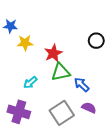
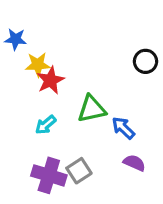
red star: (53, 53) -> (50, 80), moved
purple cross: (19, 112) -> (49, 175), moved
gray square: (62, 113) -> (79, 171), moved, size x0.7

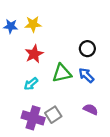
black circle: (145, 61) -> (87, 49), moved
yellow star: (38, 65) -> (33, 24), moved
blue arrow: (123, 128) -> (86, 75), moved

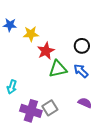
yellow star: (33, 24) -> (31, 34), moved
red star: (34, 54) -> (46, 51), moved
cyan arrow: (31, 84) -> (12, 87), moved, turned -32

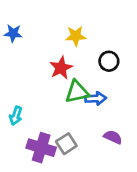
yellow star: (31, 34) -> (76, 36), moved
blue arrow: (81, 71) -> (96, 98), moved, turned 133

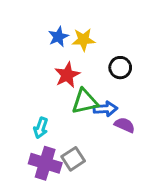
blue star: (13, 33) -> (58, 37), moved, turned -30
cyan arrow: (16, 116) -> (41, 128), moved
purple semicircle: (113, 137) -> (125, 125), moved

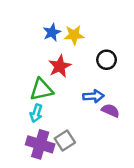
green triangle: (85, 101) -> (41, 90), moved

